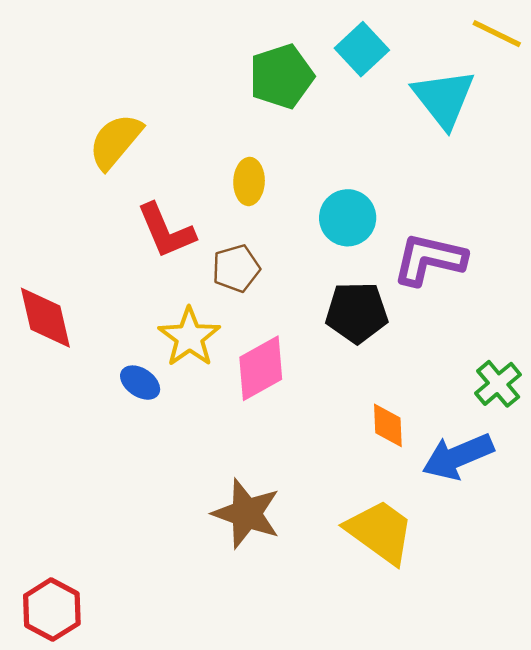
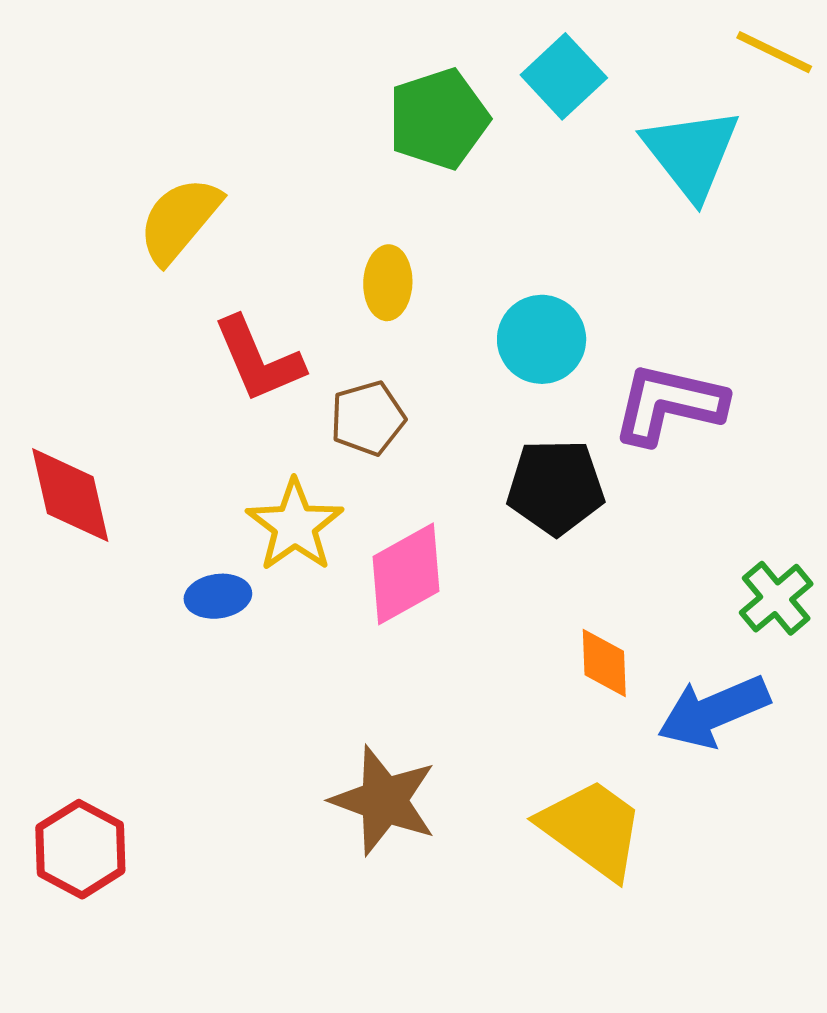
blue ellipse: (140, 383) -> (218, 596), turned -42
red hexagon: (52, 610) -> (80, 849), moved

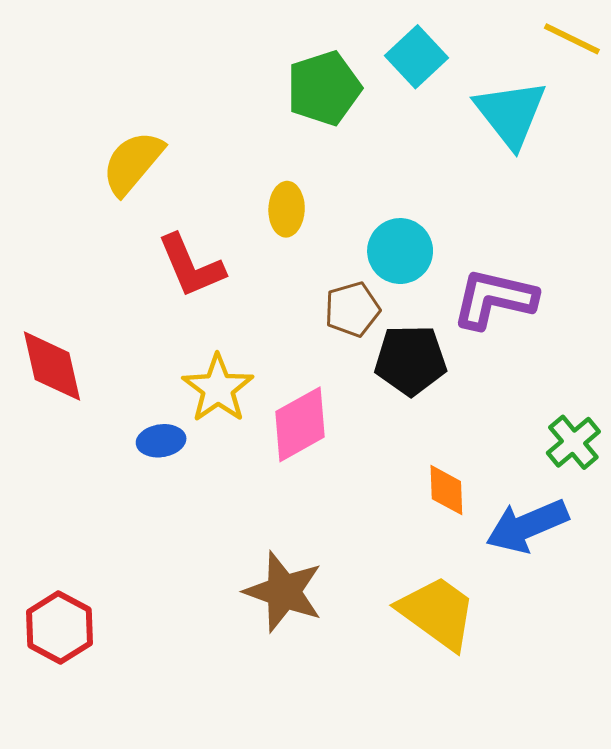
brown pentagon: (368, 418) -> (352, 309), moved

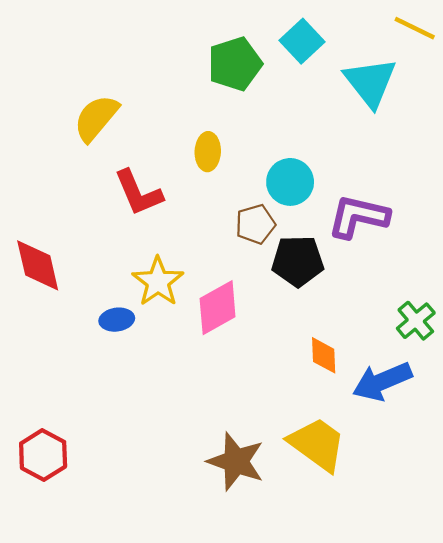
brown star: (284, 592) -> (236, 461), moved

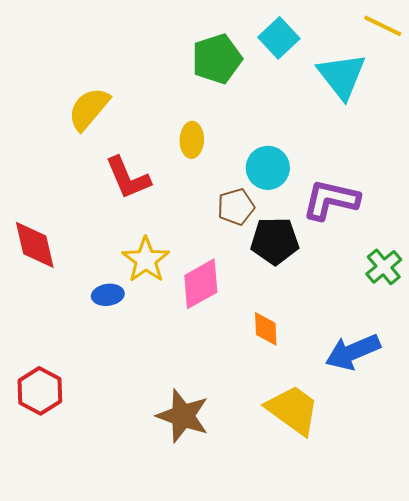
green cross: (416, 321) -> (384, 267), moved
orange diamond: (324, 355) -> (266, 329), moved
red hexagon: (43, 455) -> (40, 391), moved
brown star: (236, 461) -> (183, 416), moved

